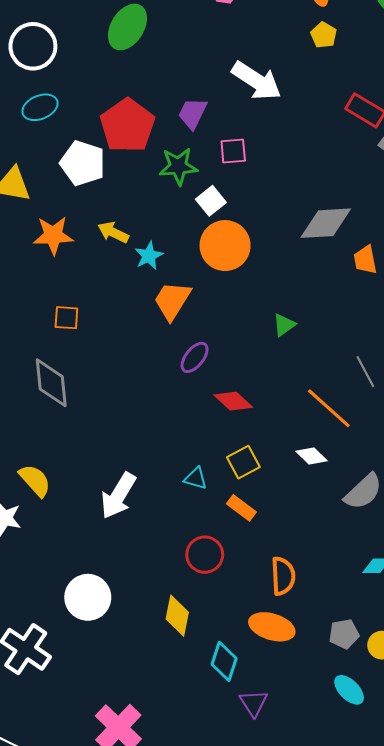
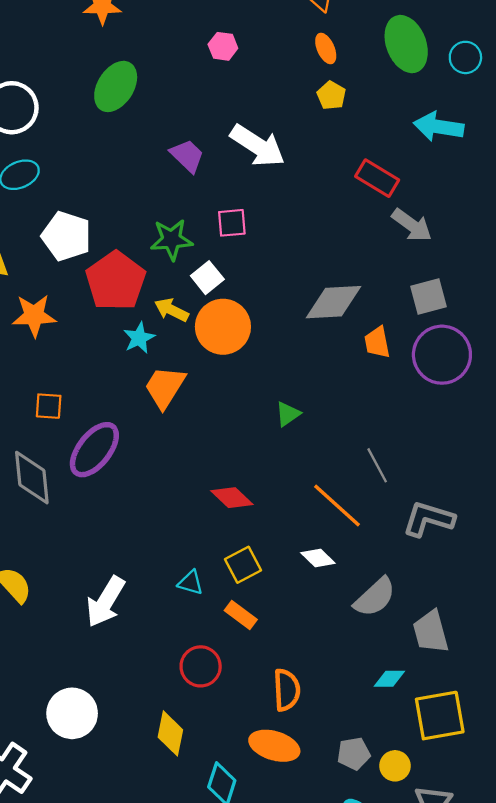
purple trapezoid: (193, 113) -> (187, 156), moved, turned 108
red pentagon: (127, 126) -> (116, 281), moved
yellow arrow: (113, 232) -> (172, 310), moved
purple ellipse: (195, 357) -> (94, 450), moved, size x1.6

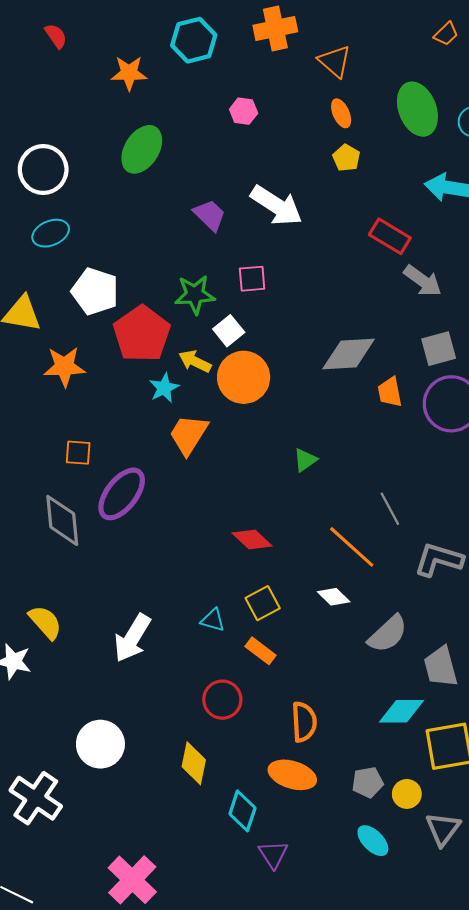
cyan diamond: (389, 679) -> (402, 711), size x1.5

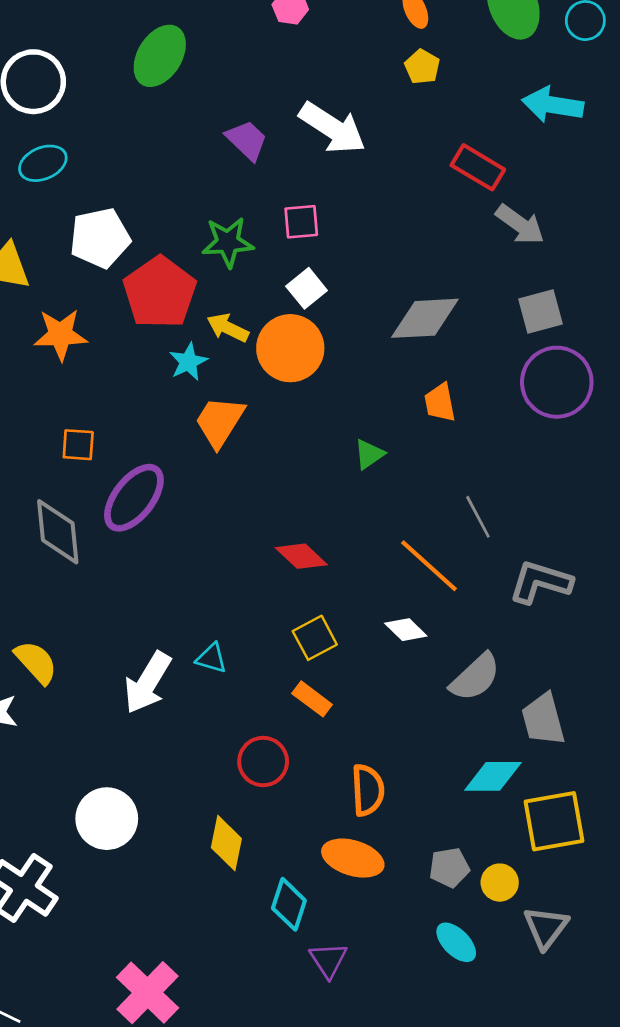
white pentagon: (95, 291) -> (100, 238), turned -30
white square: (229, 331) -> (307, 288), moved
orange trapezoid: (390, 392) -> (440, 403), moved
cyan triangle: (213, 620) -> (211, 658), moved

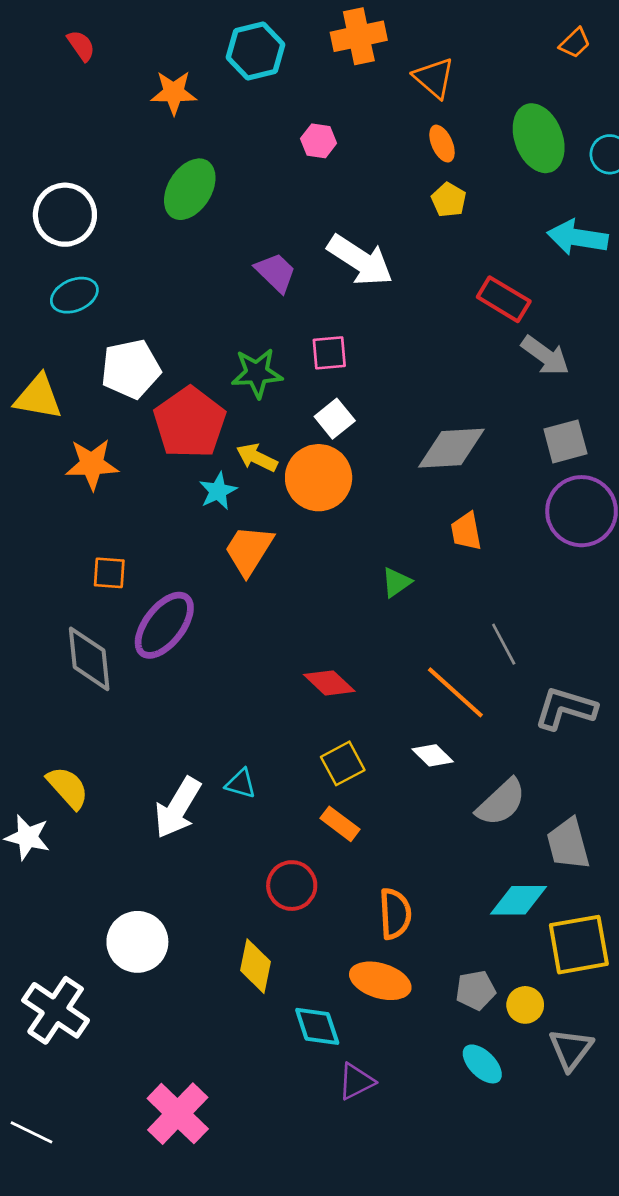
cyan diamond: (289, 904) -> (317, 1026), turned -36
purple triangle: (328, 960) -> (356, 1081), turned 36

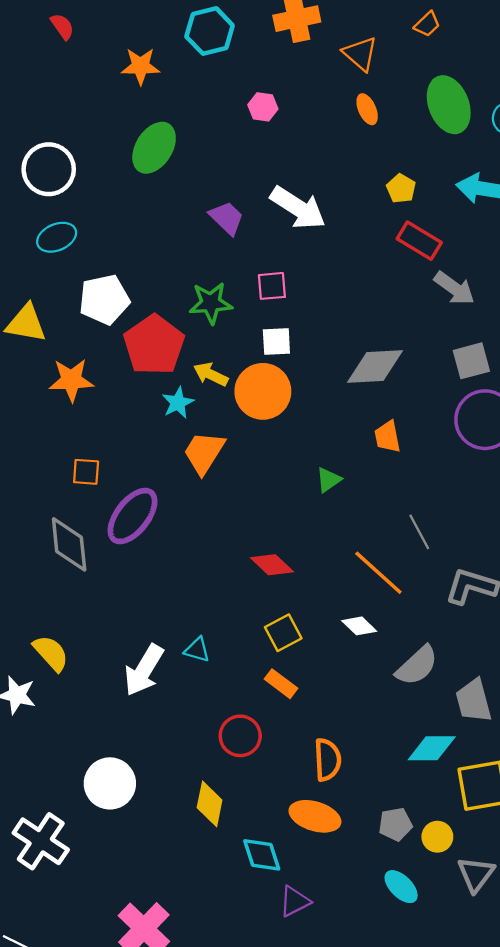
orange trapezoid: (575, 43) -> (427, 24), moved
yellow pentagon: (449, 200) -> (401, 189), moved
white square: (335, 419) -> (276, 342), turned 36

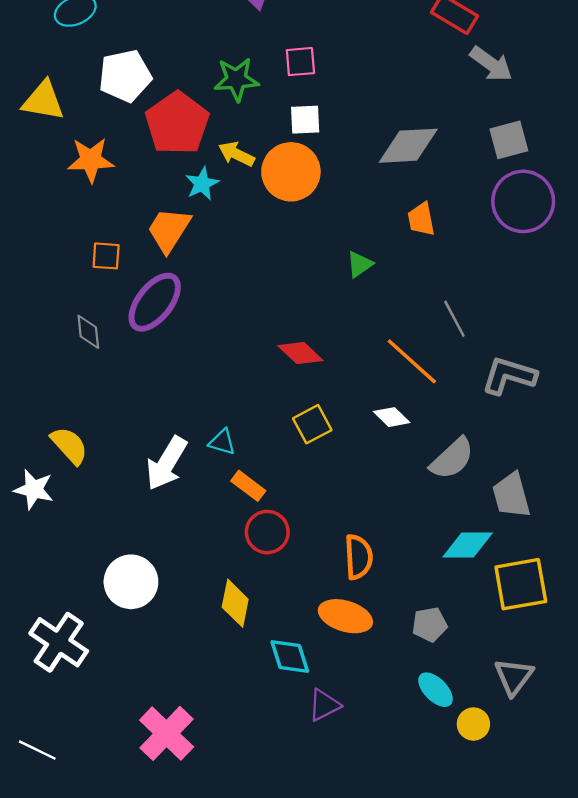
orange trapezoid: (204, 453) -> (169, 230), moved
gray diamond: (69, 544) -> (88, 332), size x0.6
orange rectangle: (281, 684) -> (248, 486), moved
yellow circle: (437, 837) -> (473, 724), moved

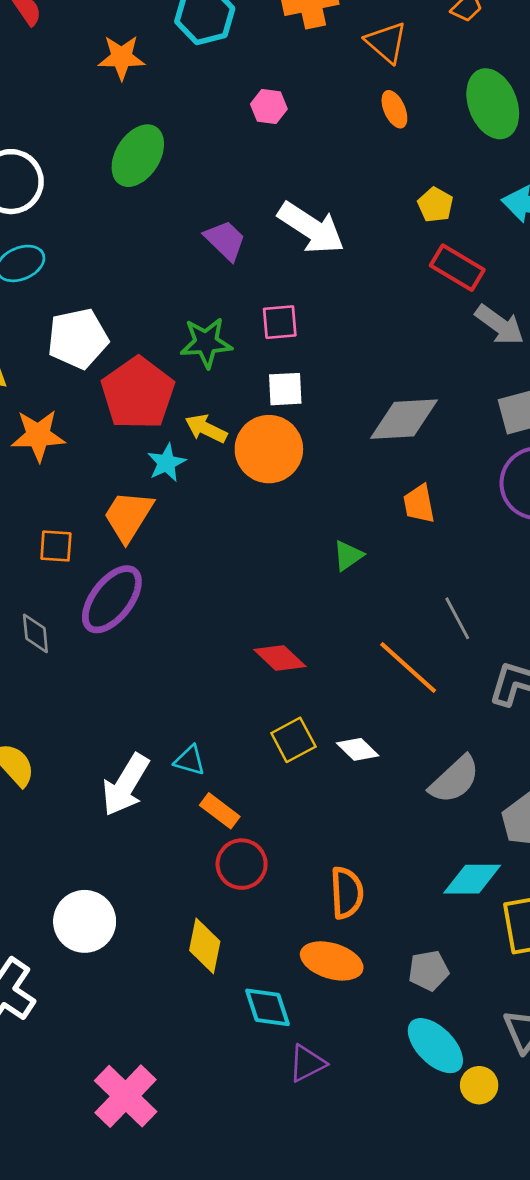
white diamond: (392, 417) -> (358, 749), moved
cyan ellipse: (436, 690) -> (435, 1046), size x1.4

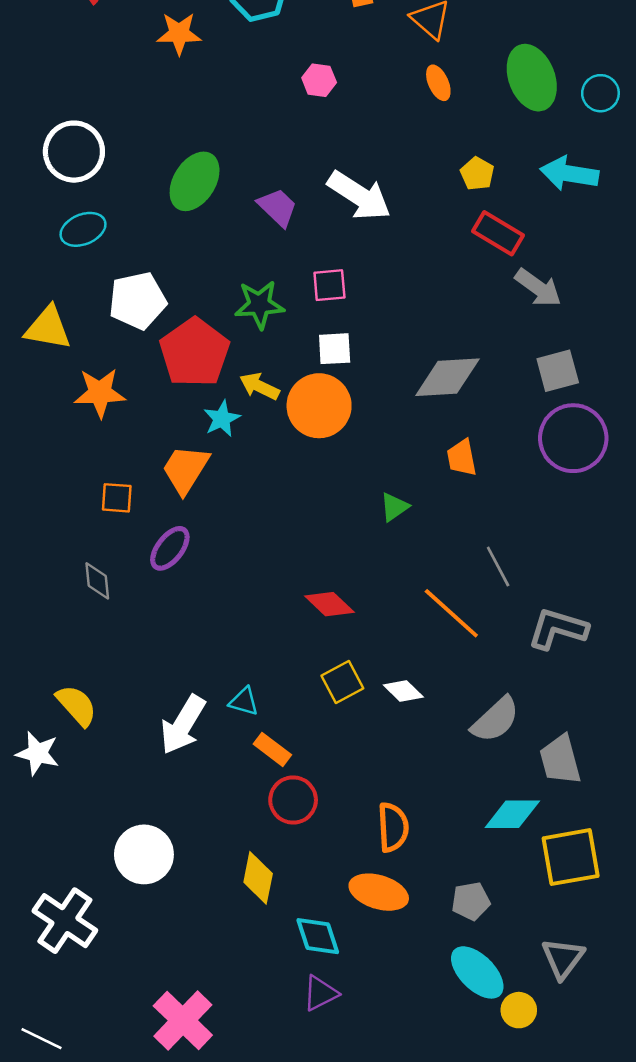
green ellipse: (138, 156) -> (195, 181), moved
purple ellipse: (112, 599) -> (170, 548), size x0.7
purple triangle: (307, 1063) -> (320, 993), moved

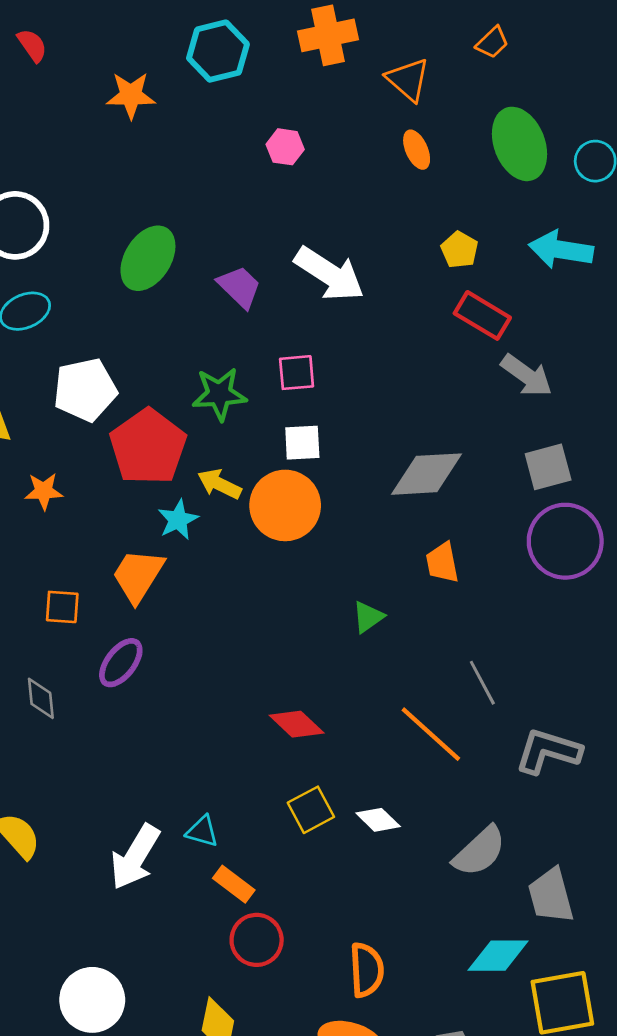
orange star: (100, 393) -> (44, 491), size x0.7

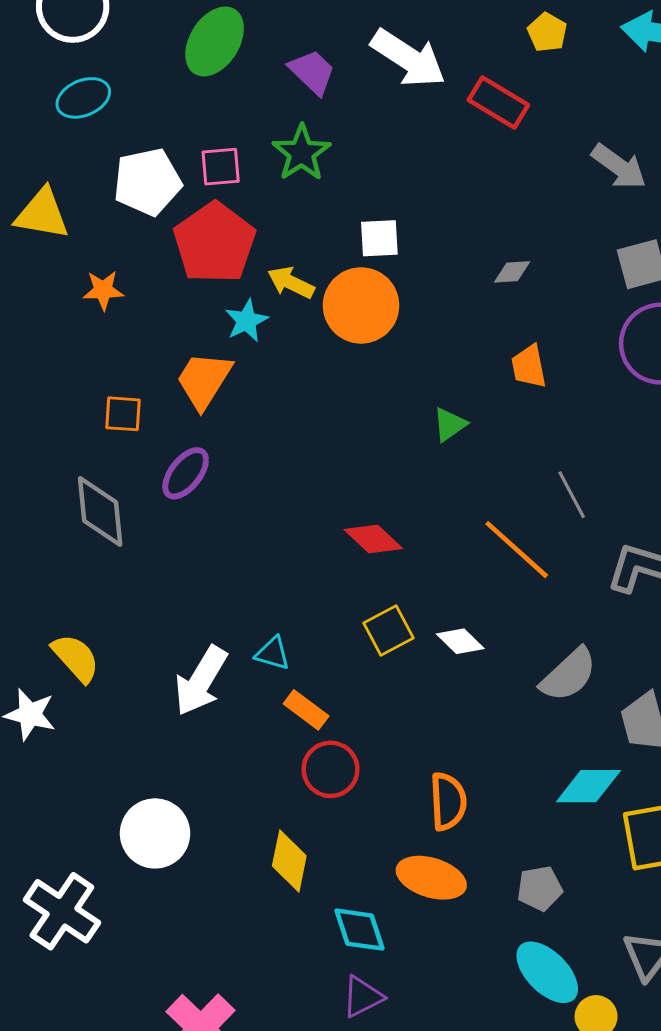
red rectangle: (482, 315) -> (498, 102), moved
pink square: (297, 373) -> (221, 167), moved
green star: (219, 394) -> (302, 153), moved, turned -30
gray diamond: (427, 474) -> (512, 272), size x0.5
gray diamond: (41, 698) -> (100, 511), size x1.6

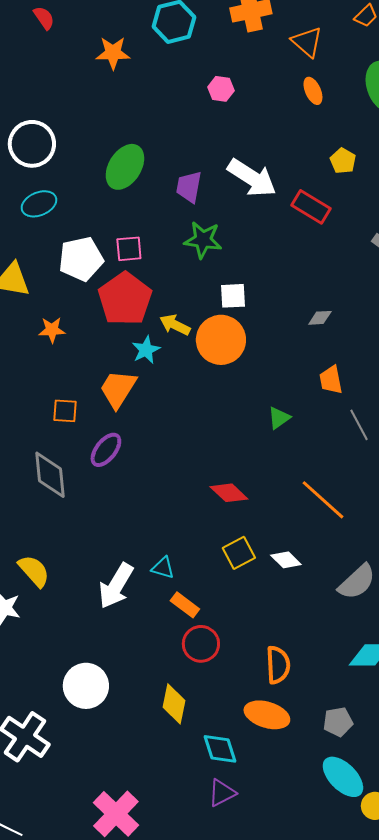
purple trapezoid: (312, 72) -> (189, 187), turned -124
green star: (302, 153) -> (203, 240), moved, turned -30
gray line: (572, 495) -> (359, 425), moved

